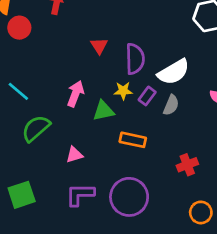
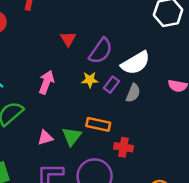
purple semicircle: (135, 59) -> (101, 51), turned 36
green triangle: (103, 111) -> (72, 136), moved, turned -40
red cross: (187, 165) -> (123, 147), moved, turned 30

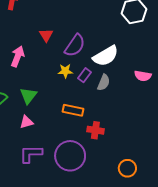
pink arrow: (46, 82) -> (18, 56), moved
green triangle: (72, 136) -> (28, 96), moved

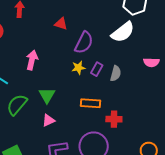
red triangle: (46, 35) -> (61, 24), moved, turned -32
white semicircle: (106, 56) -> (123, 32), moved

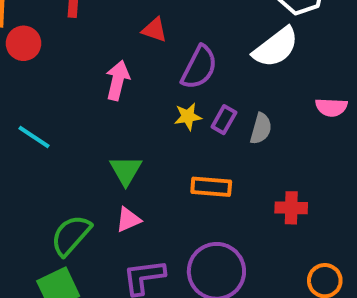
pink arrow: (32, 60) -> (118, 80), moved
green semicircle: (17, 105) -> (71, 235), moved
red cross: (114, 119) -> (291, 208), moved

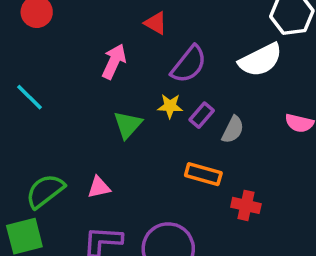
green triangle: (126, 170) -> (128, 125), moved
orange rectangle: (211, 187) -> (203, 174), moved

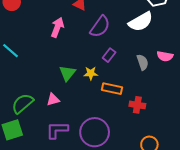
yellow star: (170, 106) -> (91, 73), moved
green triangle: (128, 125) -> (67, 73), moved
gray semicircle: (233, 130) -> (143, 62), moved, turned -42

